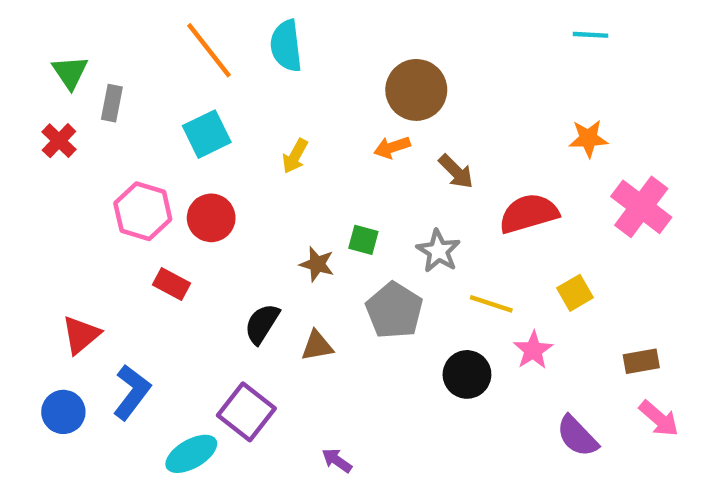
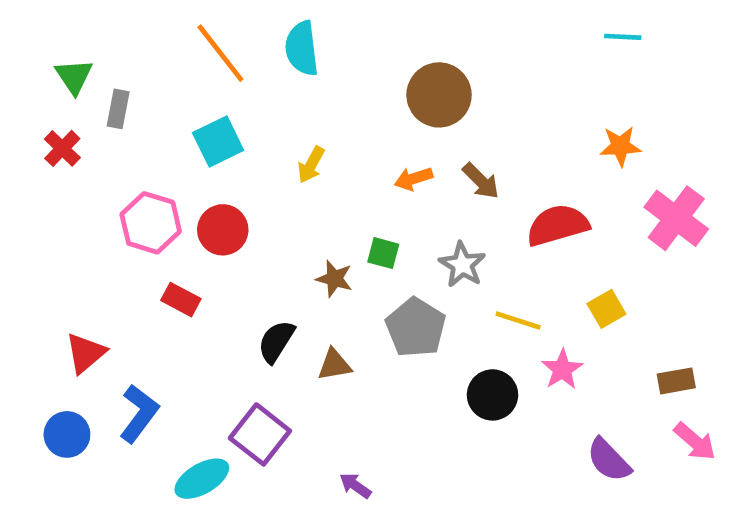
orange arrow: (392, 147) -> (413, 179), moved

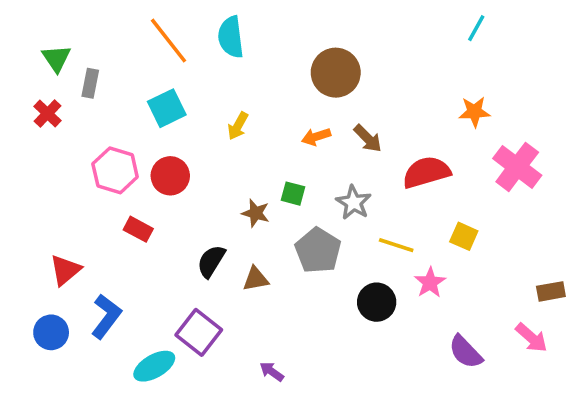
cyan line: (623, 37) -> (476, 28), turned -64
yellow square: (606, 309) -> (464, 236), turned -36
brown rectangle: (676, 381) -> (551, 291), moved

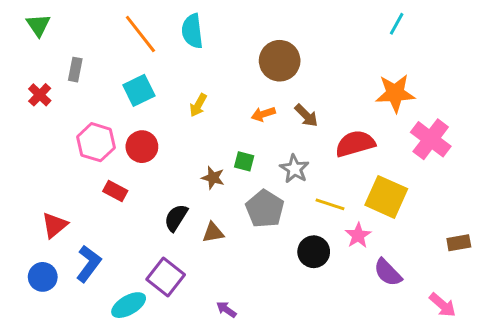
green triangle: (56, 58) -> (38, 25), moved
orange star: (474, 112) -> (395, 93), size x1.5
yellow square: (464, 236) -> (386, 197), size x1.8
pink arrow: (531, 338) -> (443, 305), moved
purple semicircle: (466, 352) -> (388, 272), moved

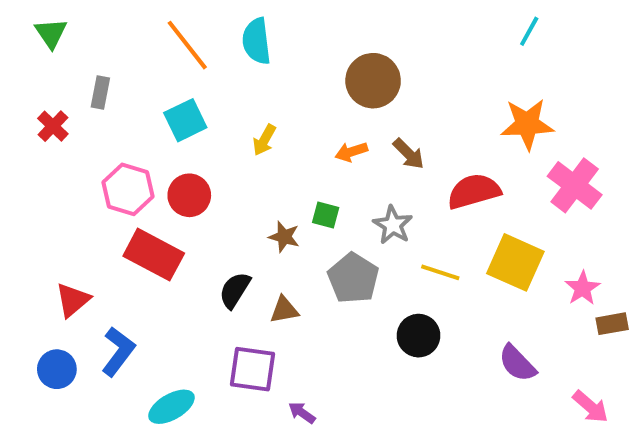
red rectangle: (115, 191) -> (154, 255), size x1.8
pink star: (358, 235) -> (583, 288), moved
purple square: (166, 277) -> (253, 369), moved, turned -30

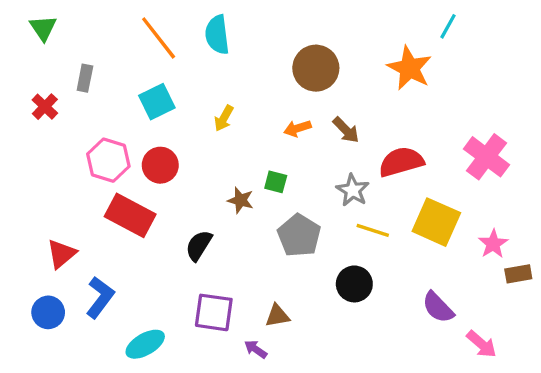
orange star: (527, 124) -> (410, 68), moved, turned 30
gray star: (393, 225) -> (353, 190), moved
brown triangle: (284, 310) -> (277, 316), moved
pink arrow: (590, 407) -> (481, 344), moved

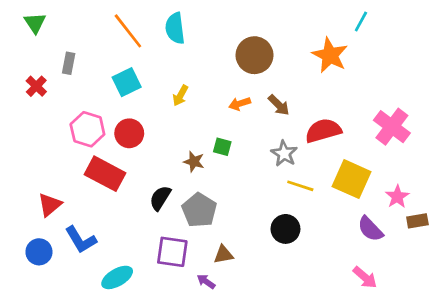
gray pentagon: (299, 235) -> (199, 210), moved
blue L-shape: (100, 297) -> (81, 240), turned 112
purple semicircle: (438, 307) -> (370, 229), moved
pink arrow: (481, 344) -> (365, 277), moved

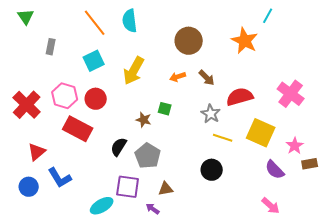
red cross: (36, 86) -> (27, 105), moved, size x1.8
yellow arrow: (180, 96) -> (134, 71), size x1.8
cyan ellipse: (117, 277) -> (102, 206), moved

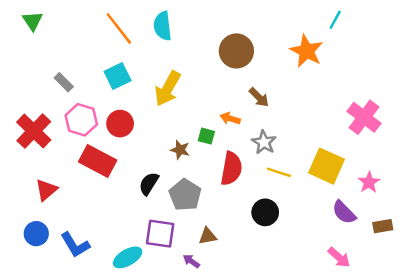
gray rectangle: (51, 47) -> (64, 82), moved, turned -56
orange arrow: (178, 77) -> (230, 119), moved, turned 35
red semicircle: (240, 97) -> (231, 169), moved, turned 116
brown rectangle: (310, 164) -> (383, 226), moved
blue L-shape: (60, 178) -> (75, 245), moved

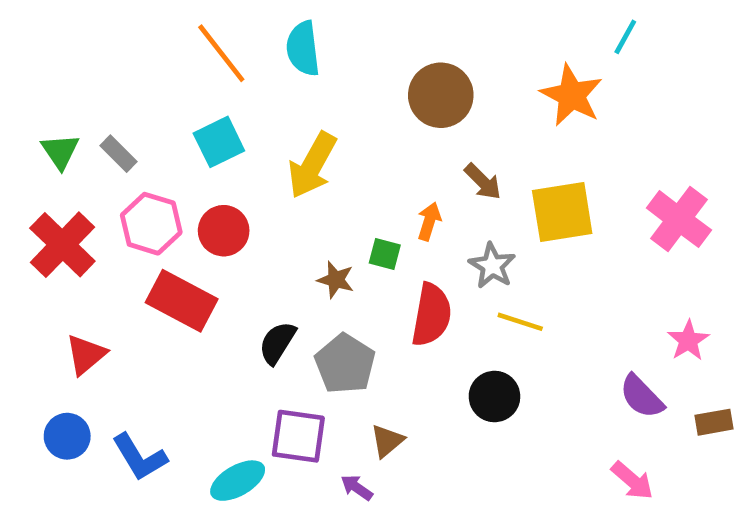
green triangle: (33, 21) -> (60, 151), moved
orange arrow: (230, 119) -> (429, 221), turned 90
yellow square: (326, 166) -> (562, 212), moved, turned -33
brown triangle: (208, 236) -> (387, 441), turned -30

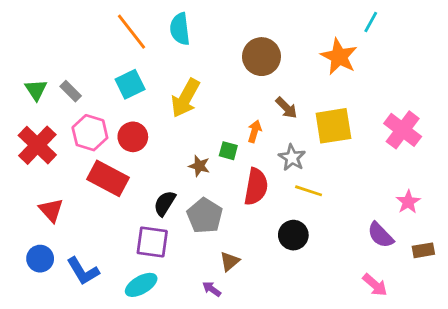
red triangle: (86, 354) -> (51, 210), turned -32
purple square: (298, 436) -> (152, 242), moved

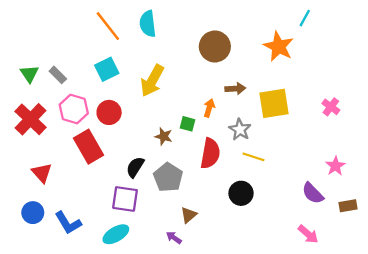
brown arrow: (286, 108) -> (235, 89), turned -48
pink cross: (403, 130) -> (331, 107), size x0.6
red rectangle: (108, 178) -> (89, 147), turned 32

